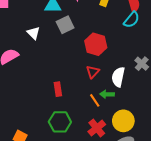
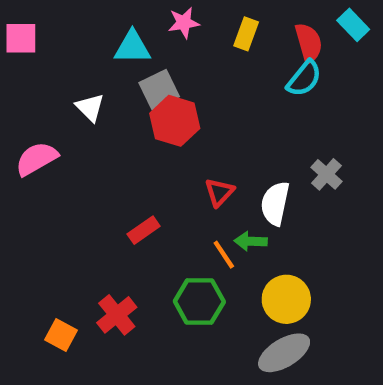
red hexagon: (96, 44) -> (175, 121), moved
red rectangle: (58, 89) -> (144, 230), turned 64
green hexagon: (60, 122) -> (199, 302), moved
red cross: (97, 128) -> (117, 315), moved

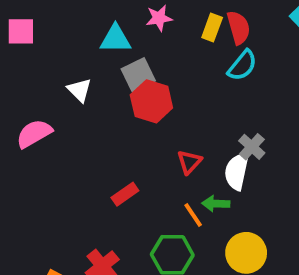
red semicircle: (309, 43) -> (239, 28), moved
cyan semicircle: (304, 78) -> (242, 65), moved
gray cross: (326, 174) -> (252, 147), moved

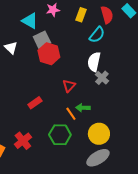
red semicircle: (239, 28) -> (107, 15), moved
cyan triangle: (115, 39) -> (30, 21), turned 30
white semicircle: (237, 171) -> (94, 62), moved

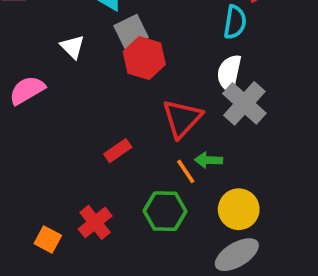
cyan semicircle: (97, 35) -> (235, 22), turned -30
gray cross: (102, 78) -> (244, 103), size x1.6
red triangle: (69, 86) -> (182, 119), size x1.6

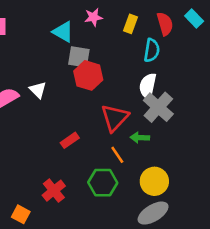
gray square: (131, 32) -> (79, 57), turned 35
white triangle: (72, 47) -> (38, 90), moved
green arrow: (208, 160) -> (140, 138), moved
orange square: (48, 239) -> (21, 214), moved

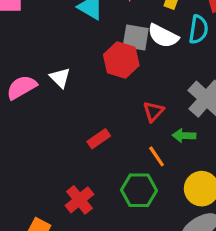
gray square: (79, 57) -> (136, 37), moved
white semicircle: (148, 86) -> (163, 36), moved, turned -75
red triangle: (115, 118) -> (153, 111), size x0.6

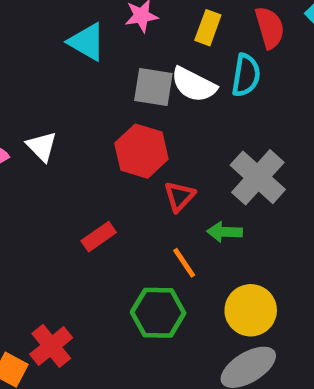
red hexagon: (121, 60) -> (141, 151), moved
red cross: (79, 200) -> (51, 346), moved

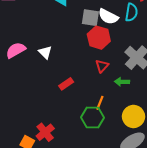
white triangle: (42, 146) -> (45, 52), moved
red hexagon: (141, 151) -> (99, 38), moved
orange line: (184, 263) -> (100, 103), moved, turned 56

